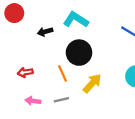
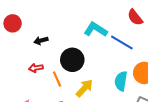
cyan L-shape: (76, 20) -> (96, 29), moved
red arrow: (25, 72) -> (36, 68), moved

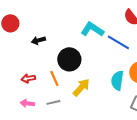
red arrow: (36, 68) -> (28, 78), moved

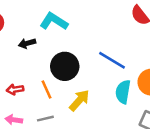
cyan L-shape: (92, 29) -> (54, 21), moved
blue line: (118, 42) -> (112, 60), moved

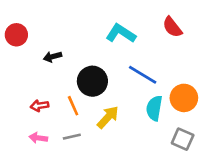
cyan L-shape: (54, 21) -> (121, 33), moved

